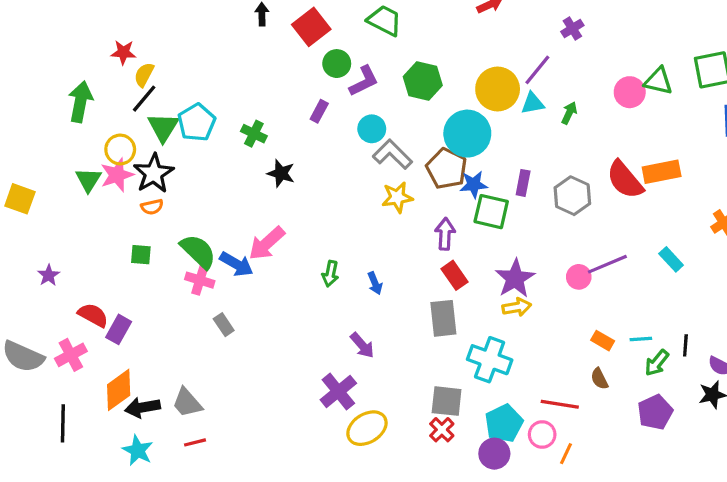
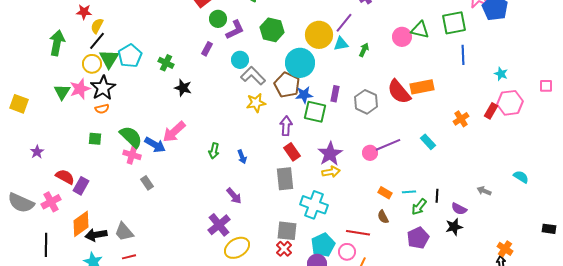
yellow circle: (120, 149) -> (92, 64), moved

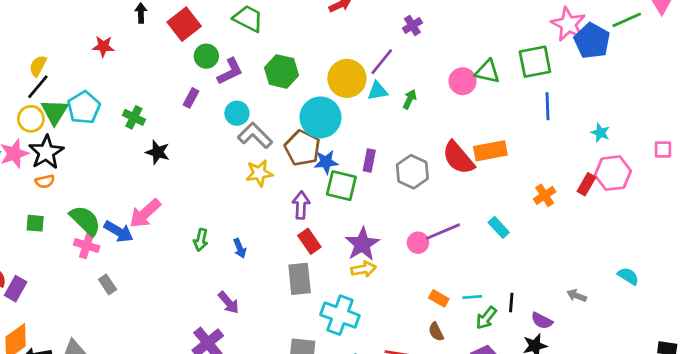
red star: (84, 12) -> (103, 46), moved

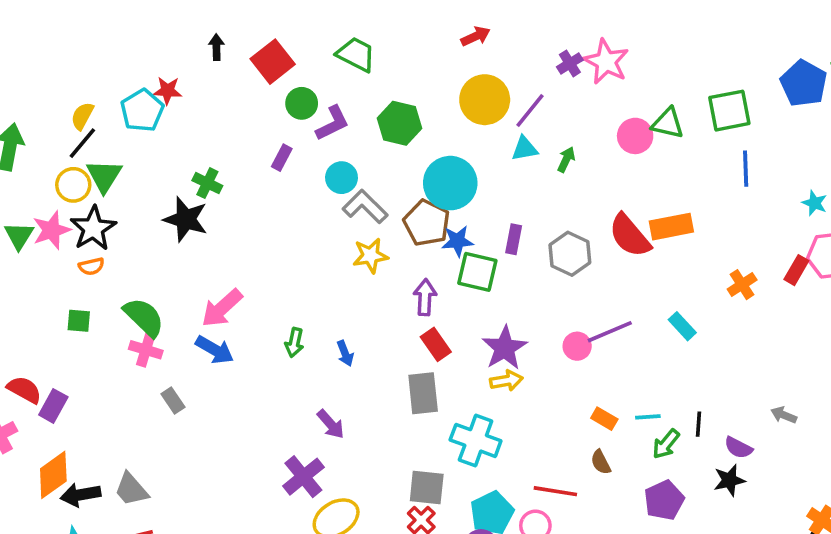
pink star: (568, 24) -> (606, 62), moved
yellow circle: (347, 78) -> (485, 100), moved
cyan pentagon: (84, 108) -> (142, 111), moved
black star: (158, 152) -> (186, 219), moved, size x1.4
blue arrow: (119, 232) -> (215, 350), moved

